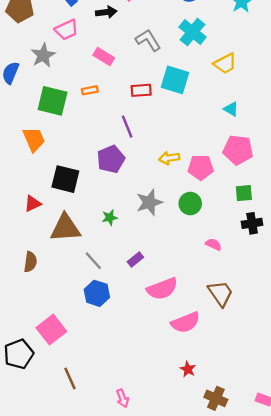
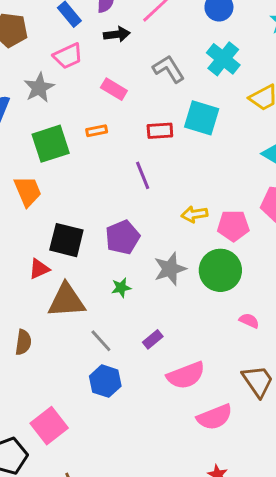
green square: (53, 101) -> (51, 144), turned -32
purple pentagon: (111, 159) -> (123, 237), moved
red triangle: (33, 204) -> (39, 269), moved
green circle: (190, 204) -> (220, 270), size x1.5

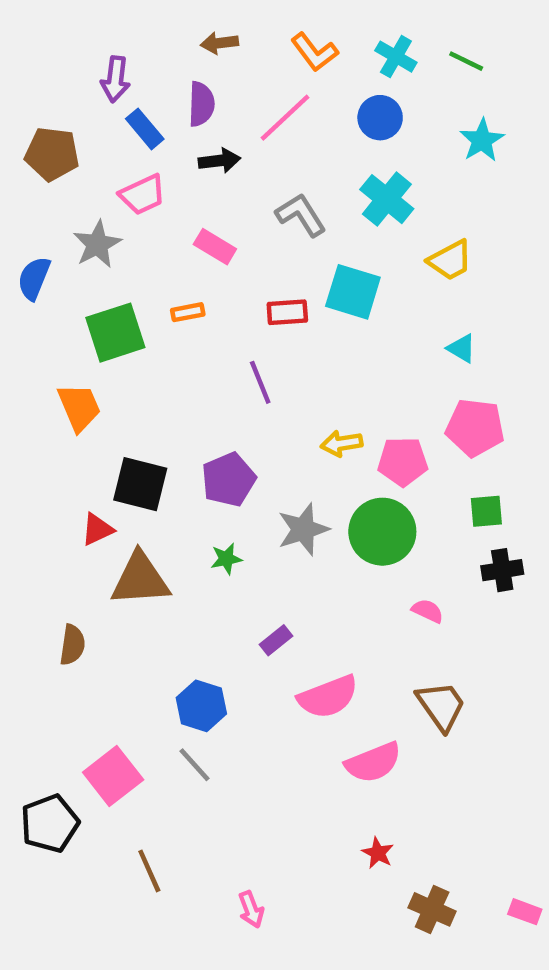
gray line: (101, 341) -> (195, 765), moved

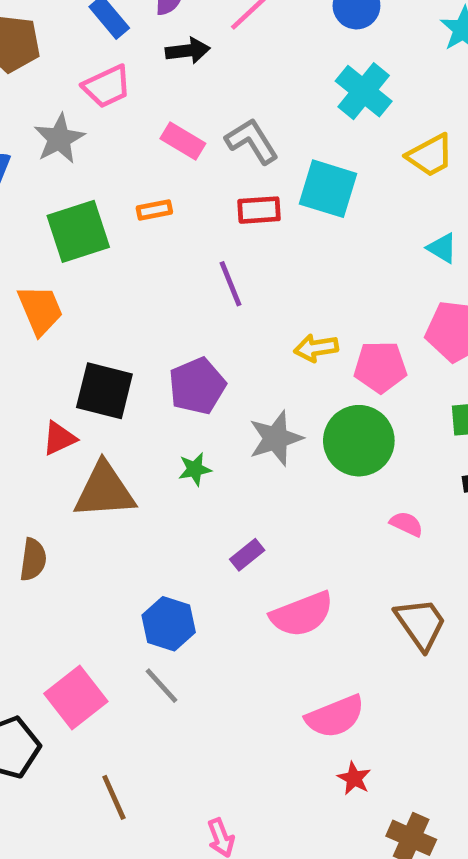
gray L-shape: (301, 215) -> (252, 141), moved
pink semicircle: (373, 762) -> (335, 717), moved

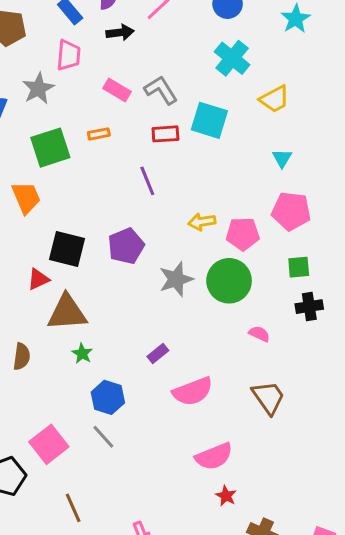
pink trapezoid: (107, 86) -> (69, 55), turned -60
cyan triangle: (442, 248) -> (282, 158), turned 30
green star: (195, 469) -> (82, 353), moved, turned -30

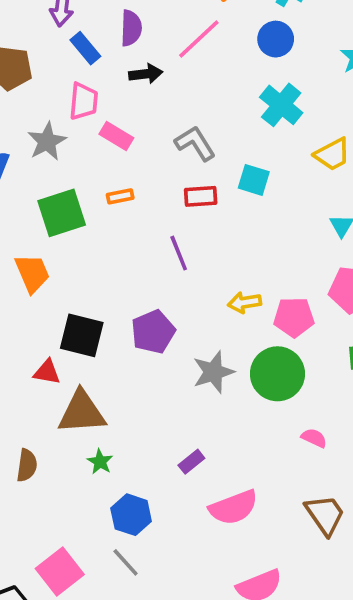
pink rectangle: (117, 90) -> (116, 136), moved
cyan square: (209, 120) -> (254, 180), size x0.7
red triangle: (38, 279) -> (47, 372), turned 35

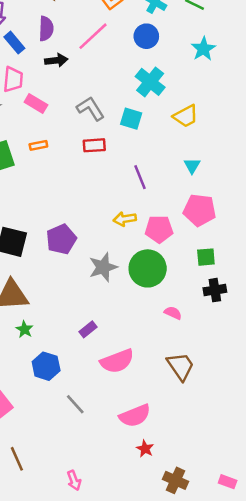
cyan square: (254, 180) -> (131, 119), moved
purple line: (179, 253) -> (140, 177), moved
gray line: (126, 562) -> (75, 404), moved

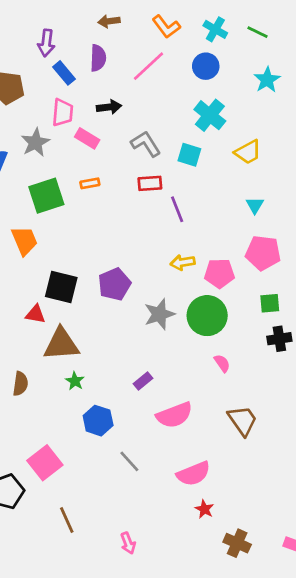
black arrow: (56, 60) -> (109, 107), moved
purple line: (140, 177) -> (177, 209), moved
pink semicircle: (173, 313) -> (222, 363), moved, turned 30

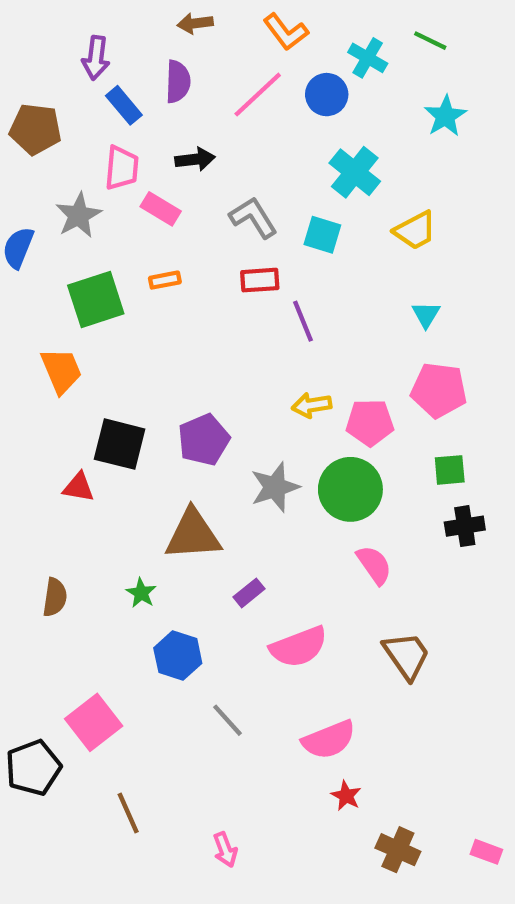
cyan cross: (215, 29) -> (368, 58), moved
blue circle: (206, 66) -> (327, 95), moved
brown triangle: (61, 344) -> (193, 535), moved
pink semicircle: (222, 363) -> (374, 565), size x1.4

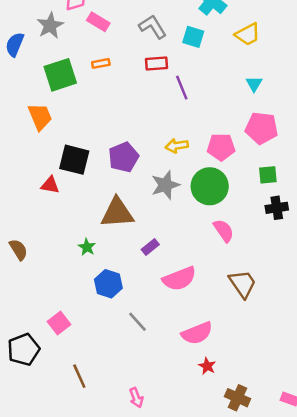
yellow arrow: (312, 405) -> (177, 146), moved
brown semicircle: (55, 597) -> (18, 250), moved, turned -40
pink square: (94, 722) -> (59, 323), size x0.7

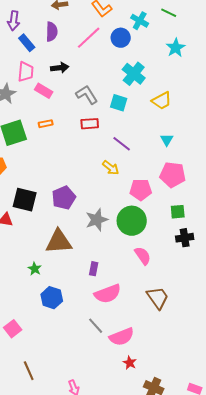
purple line: (182, 88) -> (122, 144), moved, turned -30
yellow arrow: (177, 146) -> (111, 168), moved, turned -132
purple rectangle: (150, 247) -> (94, 269), moved, turned -40
gray line: (137, 322) -> (96, 326), moved

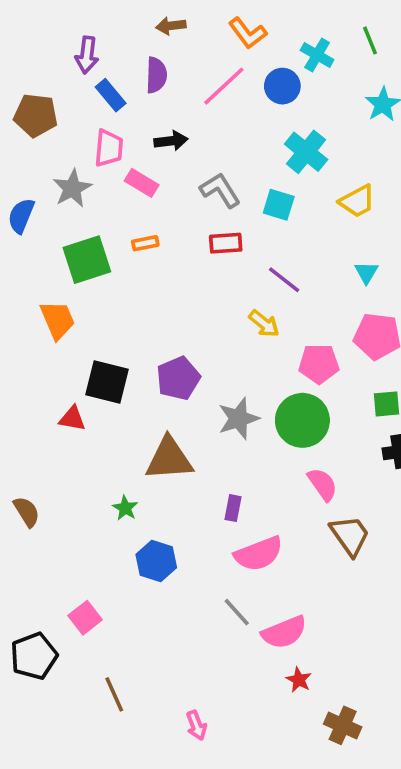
green line: (169, 13) -> (370, 40), turned 42
brown trapezoid: (158, 298) -> (350, 535), moved

